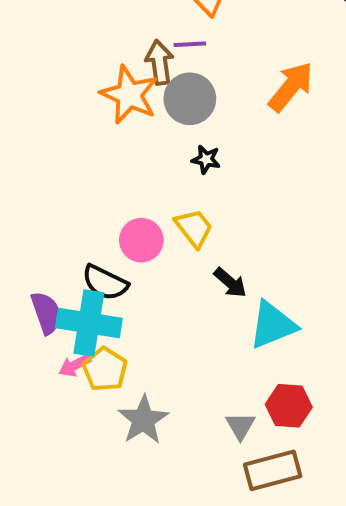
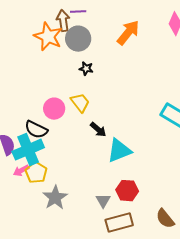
cyan cross: (89, 323) -> (28, 150), turned -32

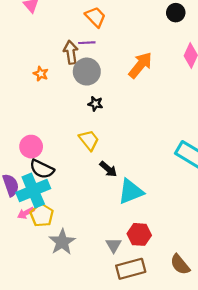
orange star: (48, 37) -> (41, 74), moved, size x0.5
pink circle: (54, 109) -> (31, 147), moved

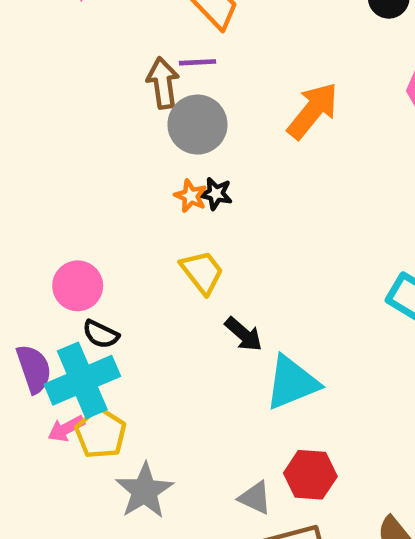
orange star: (41, 74) -> (191, 196), moved
black semicircle: (42, 169) -> (101, 334), size x0.7
gray triangle: (114, 245) -> (255, 498), turned -35

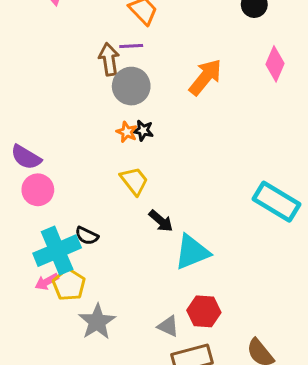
pink circle: (78, 286) -> (38, 190), moved
black semicircle: (101, 334) -> (87, 236), moved
purple semicircle: (34, 369) -> (26, 157), moved, turned 140

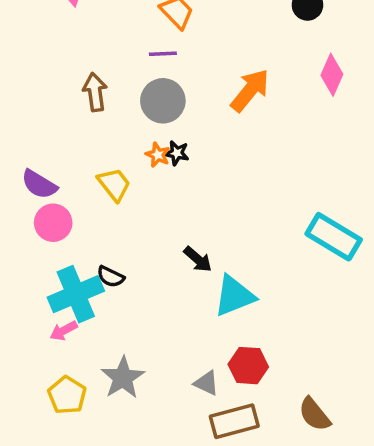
brown arrow: (109, 59) -> (95, 92), moved
yellow trapezoid: (134, 181) -> (114, 184), moved
yellow pentagon: (69, 285) -> (67, 395), moved

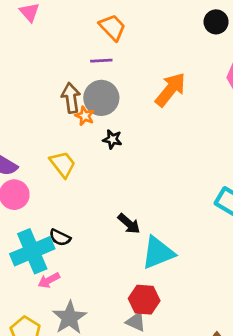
brown arrow: (95, 92) -> (71, 98), moved
orange star: (158, 155) -> (85, 116), moved
pink arrow: (64, 331) -> (49, 280), moved
red hexagon: (248, 366) -> (144, 300), moved

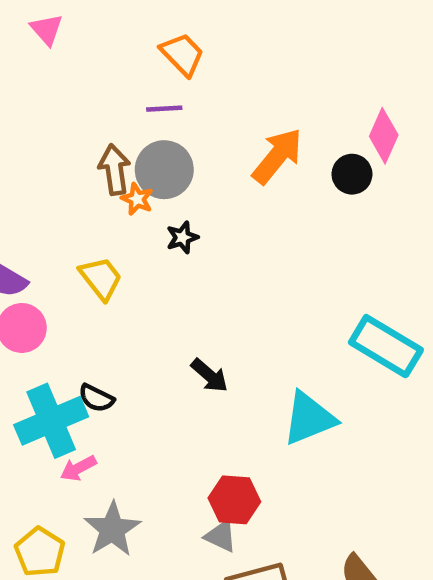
black circle: (216, 22) -> (352, 174), moved
black star: (112, 139) -> (182, 237), turned -30
cyan triangle: (158, 253) -> (309, 418), moved

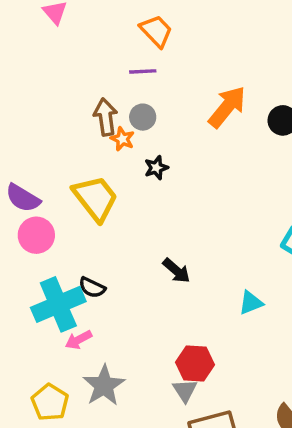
gray circle: (164, 170) -> (143, 117), size x0.6
yellow trapezoid: (101, 278) -> (95, 198), size x1.4
cyan triangle: (309, 418) -> (251, 303), size x0.6
gray triangle: (221, 536) -> (185, 391), turned 32

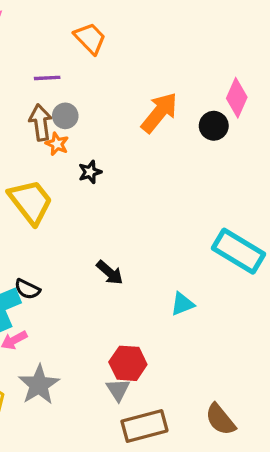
purple line: (143, 71) -> (47, 78), moved
gray circle: (143, 117) -> (65, 116), moved

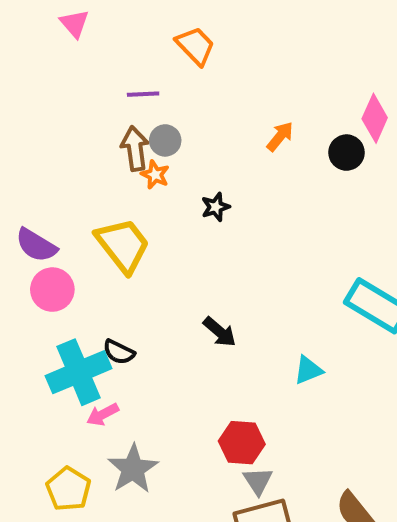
orange arrow: (159, 113) -> (280, 136), size x0.6
black star: (90, 172) -> (216, 207), moved
gray triangle: (118, 390) -> (258, 481), moved

